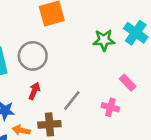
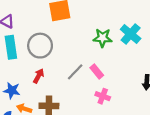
pink rectangle: (128, 83) -> (97, 71), moved
gray line: (72, 100) -> (75, 72), moved

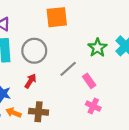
green star: (103, 38) -> (97, 48), turned 30
gray line: (75, 72) -> (68, 69), moved

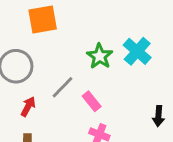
red arrow: (30, 81) -> (28, 107), moved

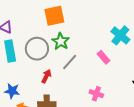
green star: (100, 56) -> (61, 41), moved
pink rectangle: (92, 101) -> (103, 57), moved

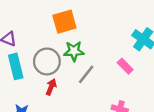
green star: (61, 41) -> (74, 51), turned -30
red arrow: (46, 76) -> (51, 87), moved

